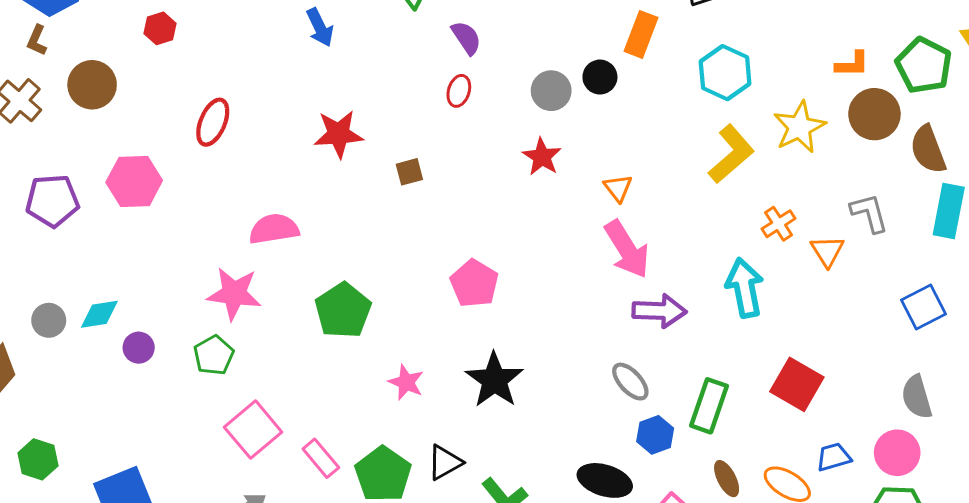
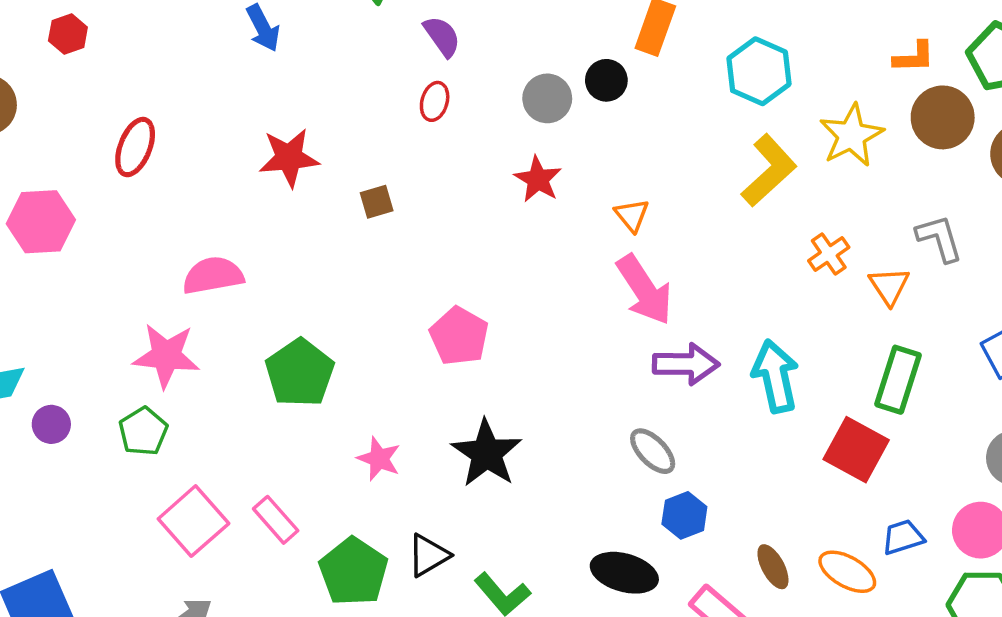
cyan arrow: (745, 288) -> (775, 376), moved
green rectangle: (709, 406) -> (898, 380), moved
pink rectangle: (321, 458) -> (276, 520), moved

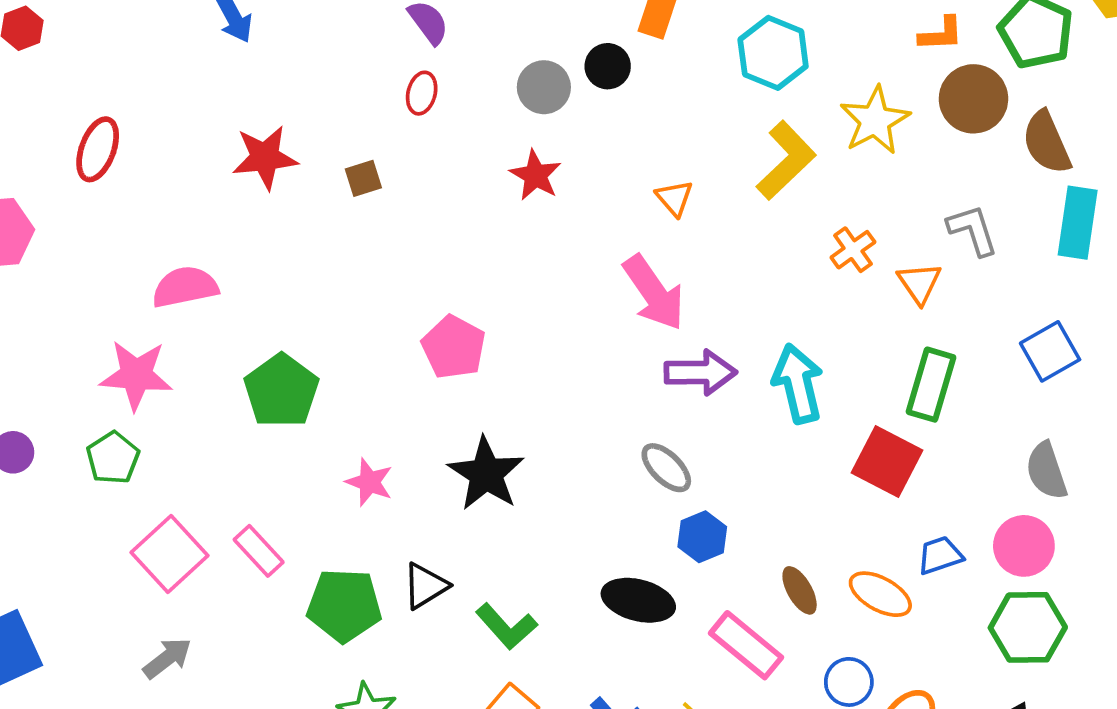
brown square: (377, 202) -> (363, 178), moved
orange triangle: (632, 215) -> (674, 198), moved
green pentagon: (353, 572) -> (344, 605), turned -30

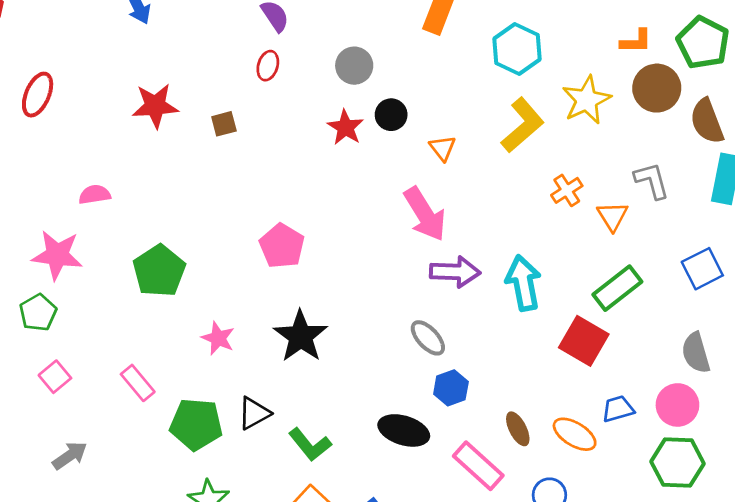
black circle: (608, 66) -> (391, 115), moved
pink semicircle: (185, 287) -> (95, 195), size x0.7
green rectangle: (931, 385) -> (617, 288), turned 33
pink square: (169, 554) -> (55, 377), moved, size x0.6

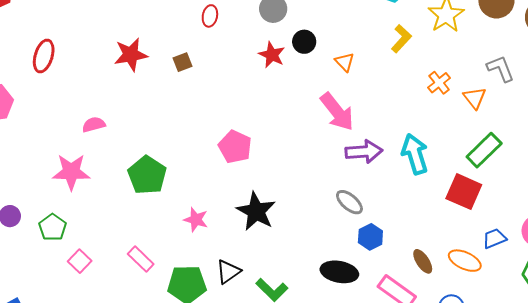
yellow L-shape: (523, 125) -> (401, 39), size x0.7
green pentagon: (38, 313) -> (53, 227), moved

